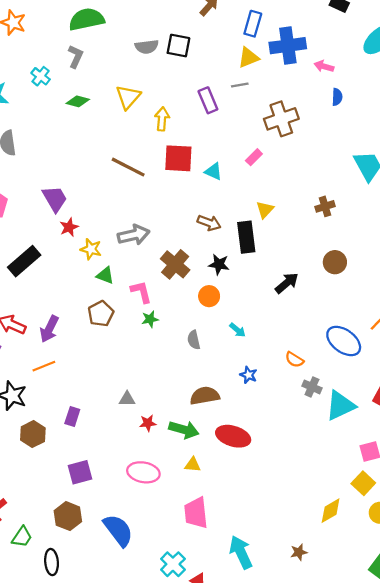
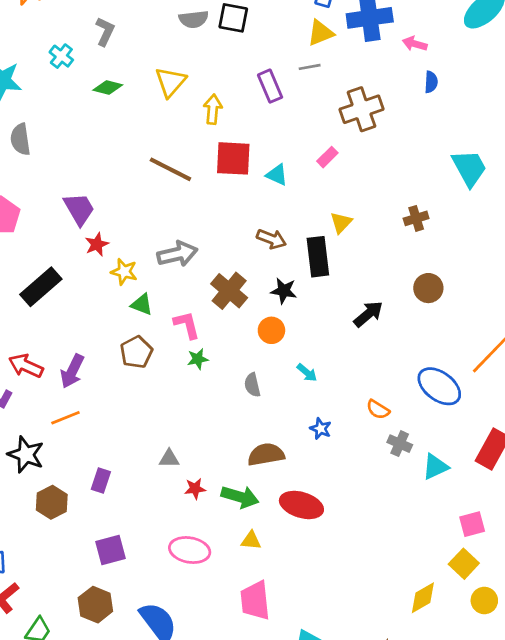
cyan triangle: (340, 406) -> (435, 467), size x0.7

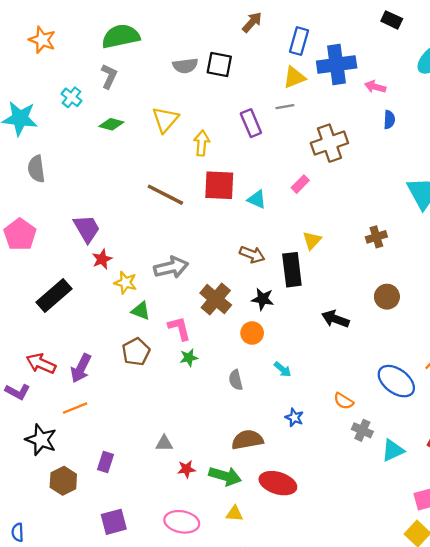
black arrow: (368, 314) -> (335, 319), turned -120

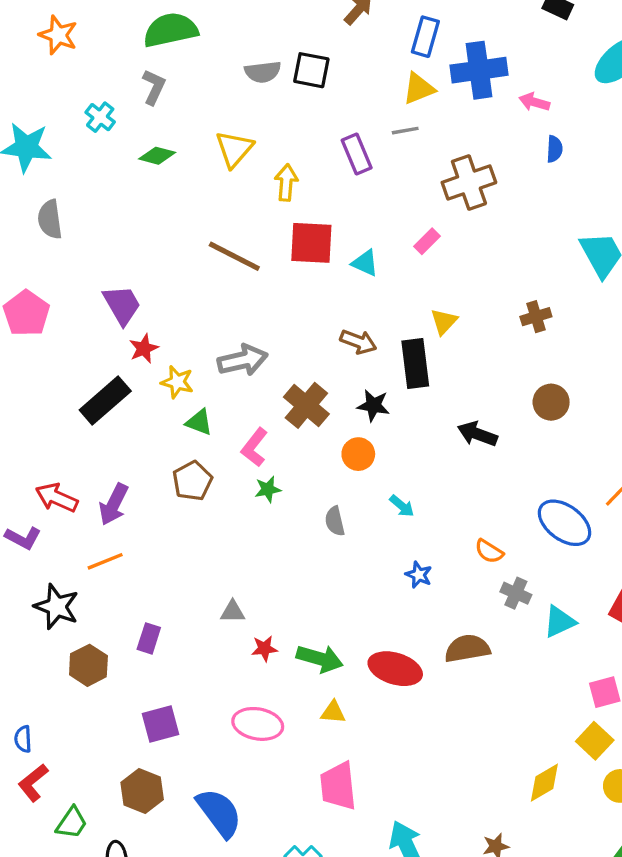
black rectangle: (54, 295) -> (105, 400), moved
pink L-shape: (179, 328) -> (254, 447), turned -128
brown semicircle: (247, 440) -> (467, 649), moved

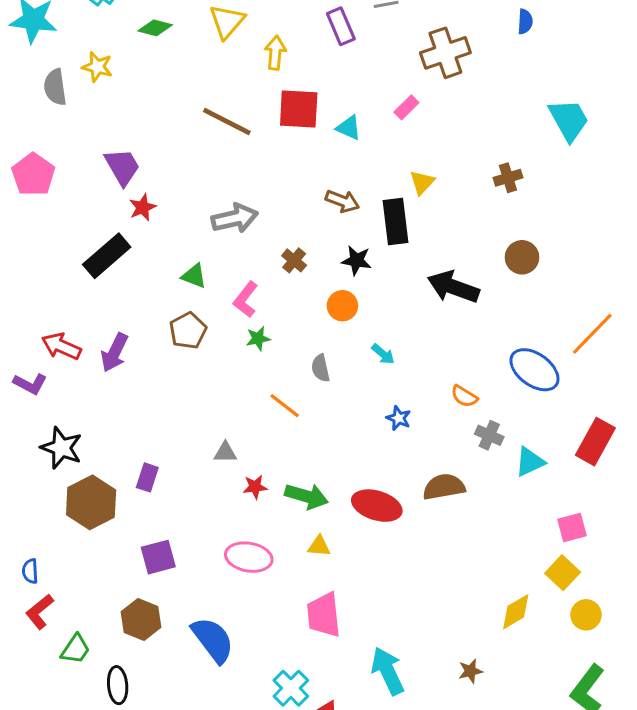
yellow star: (177, 382) -> (97, 67), moved
brown cross: (306, 405) -> (294, 260), size x0.6
black arrow: (477, 434) -> (453, 287), size x1.4
orange line: (105, 561) -> (285, 406), moved, turned 60
brown hexagon: (88, 665) -> (91, 502), size x1.4

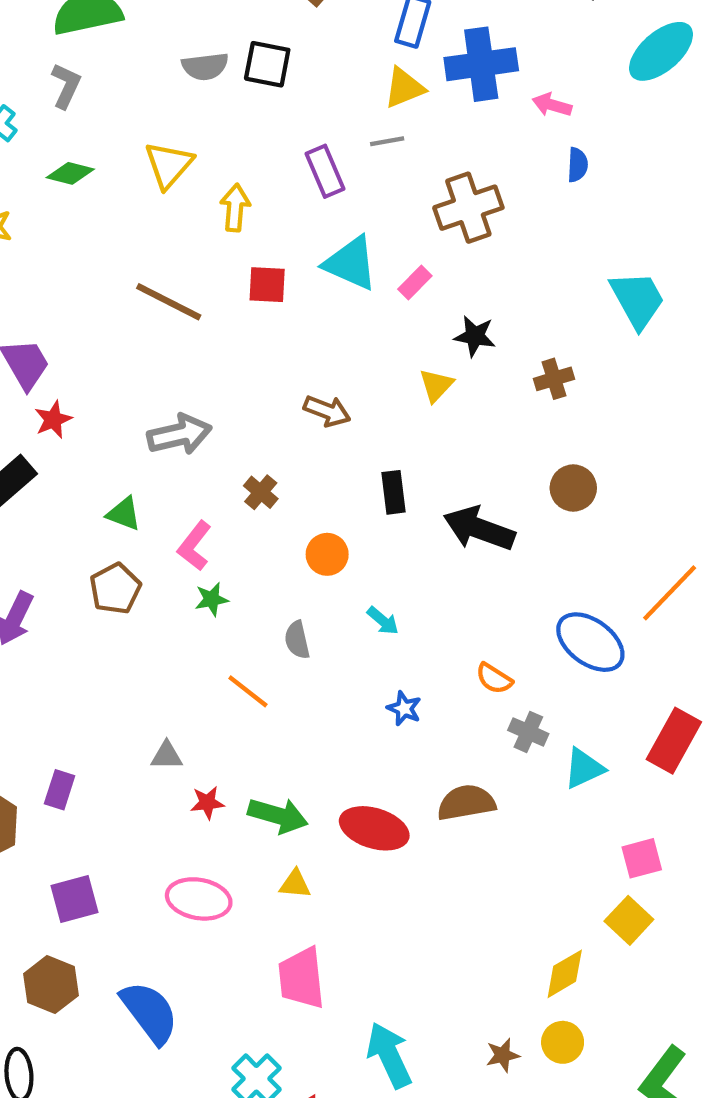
red square: (299, 109) -> (267, 285), size x0.7
cyan triangle: (349, 128) -> (351, 263), moved, size x1.6
black rectangle: (396, 221) -> (393, 492), moved, size x0.7
black star: (356, 260) -> (475, 336), moved
yellow circle: (586, 615) -> (563, 1042), moved

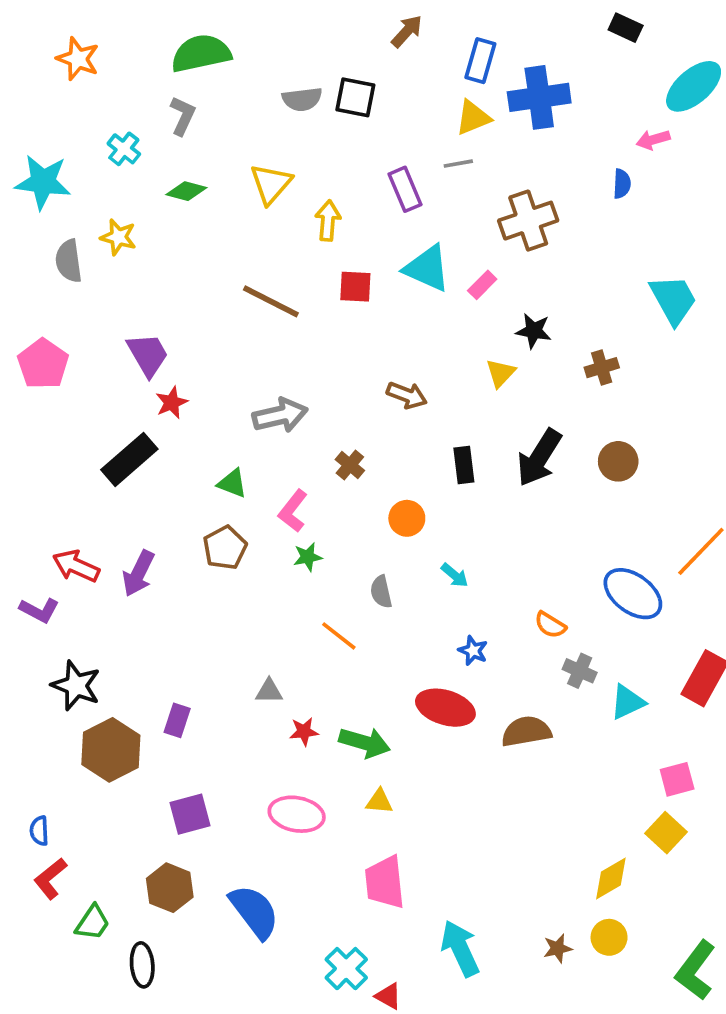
pink arrow: (552, 105) -> (653, 140), moved, turned -32
black arrow: (479, 529) -> (539, 458), moved, turned -78
red ellipse: (374, 828) -> (445, 708), moved

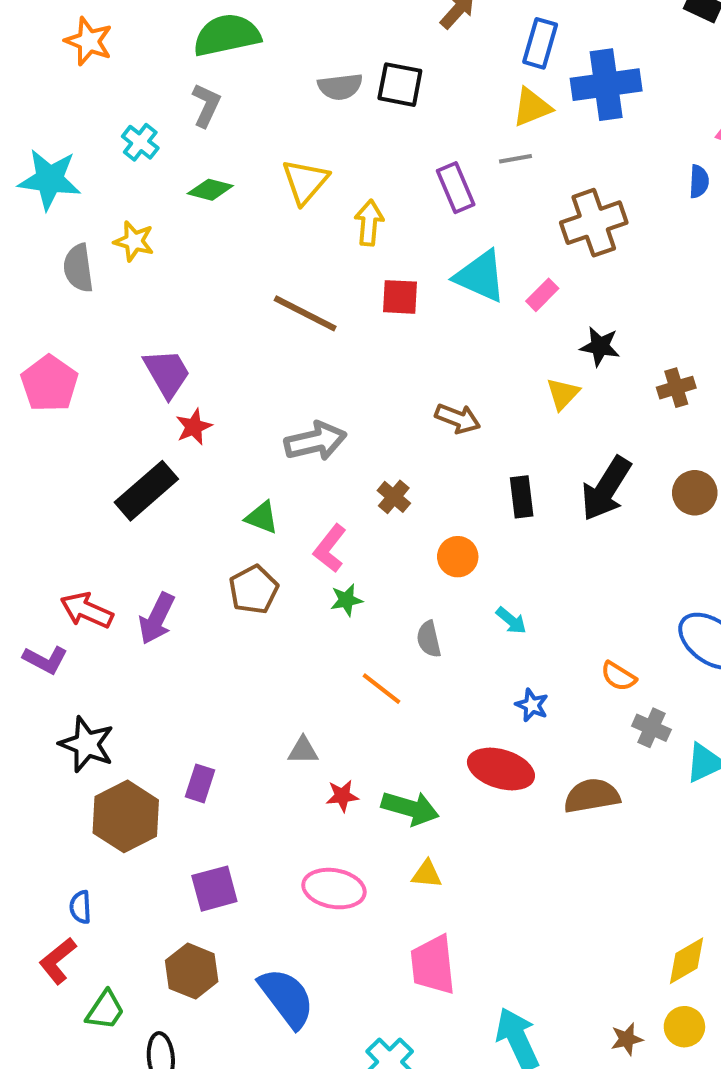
blue semicircle: (39, 831) -> (80, 907), moved

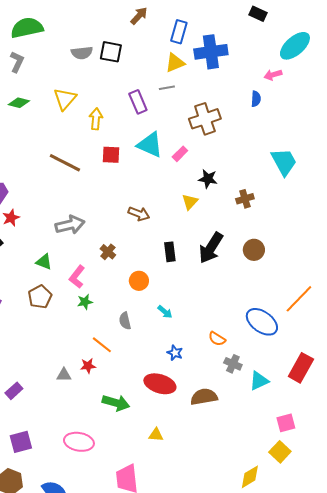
purple rectangle: (200, 783) -> (14, 391), turned 30
red star: (342, 796) -> (88, 366), moved
yellow triangle: (427, 874) -> (156, 435), moved

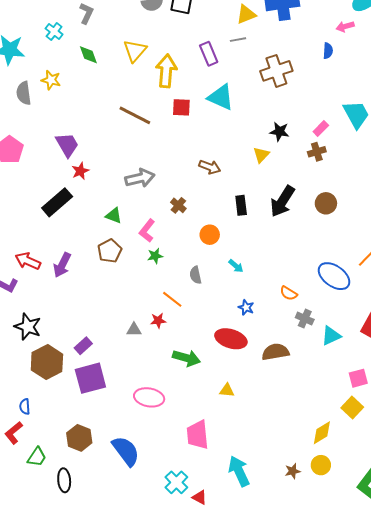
green diamond: (19, 103) -> (88, 55), turned 55
yellow arrow: (96, 119) -> (166, 71), size x1.5
pink rectangle: (180, 154) -> (321, 129), moved
purple square: (21, 442) -> (90, 378), moved, size x1.4

